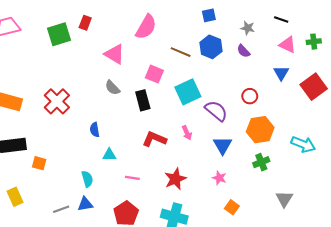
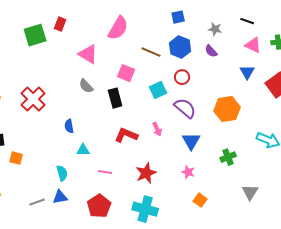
cyan square: (188, 92) -> (158, 90), size x0.7
red circle: (250, 96) -> (182, 77), moved
orange hexagon: (260, 130) -> (227, 109), moved

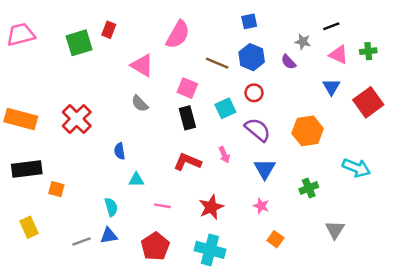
black line: (247, 21) -> (331, 26), turned -40
gray star: (215, 29) -> (303, 42), moved
black rectangle: (115, 98) -> (187, 118), moved

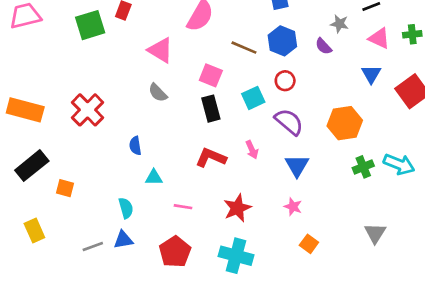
black rectangle: (27, 169) -> (32, 166), turned -32
green cross: (309, 188) -> (363, 167), moved

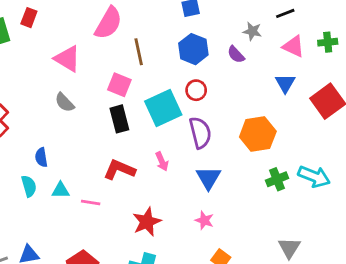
brown line: (244, 48) -> (139, 52), moved, turned 55
cyan square: (253, 98) -> (163, 108), size x1.5
purple semicircle: (289, 122) -> (200, 133), turned 36
pink line: (183, 207) -> (91, 203), moved
cyan semicircle: (126, 208) -> (29, 186), moved

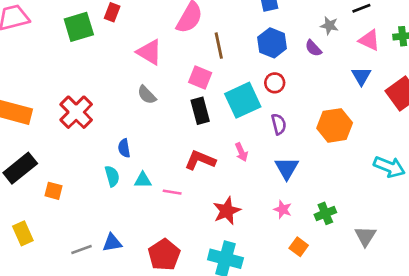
purple semicircle: (200, 133) -> (279, 124), size x0.7
green cross: (277, 179) -> (325, 213), moved

